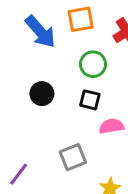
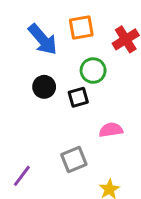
black circle: (42, 94) -> (44, 87), moved
black square: (90, 100) -> (78, 97), moved, turned -30

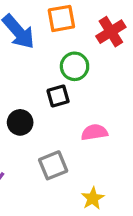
black circle: (44, 87) -> (20, 122), moved

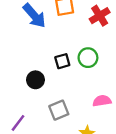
green circle: (75, 66) -> (88, 58), moved
pink semicircle: (94, 132) -> (102, 101), moved

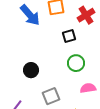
green circle: (88, 58) -> (76, 63), moved
black square: (62, 61) -> (69, 36), moved

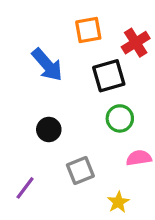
blue arrow: (30, 15) -> (47, 65), moved
black square: (69, 36) -> (109, 76), size x1.5

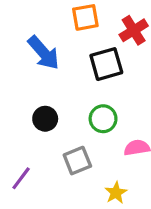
green circle: (120, 118) -> (103, 119), moved

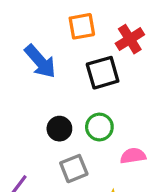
black circle: (45, 119) -> (59, 129), moved

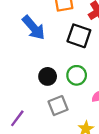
black square: (103, 73) -> (79, 36), turned 35

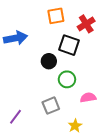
blue arrow: (34, 28) -> (16, 38), moved, turned -60
black circle: (48, 76) -> (49, 61), moved

